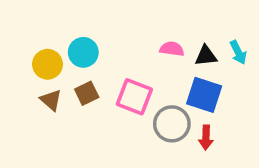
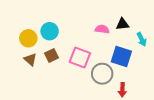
cyan arrow: (238, 52) -> (142, 39), moved
black triangle: (206, 56) -> (122, 24), moved
red arrow: (206, 138) -> (122, 90), moved

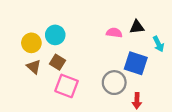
brown square: (52, 55) -> (57, 62), turned -32
pink square: (80, 58) -> (67, 86), moved

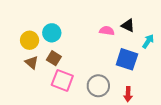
black triangle: (137, 27) -> (128, 25), turned 32
cyan arrow: (158, 44) -> (148, 41), turned -120
gray circle: (114, 83) -> (98, 86), moved

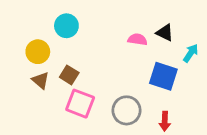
cyan circle: (52, 33) -> (66, 26), moved

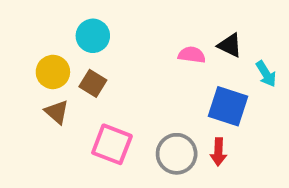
cyan arrow: (191, 53) -> (266, 74), turned 114
brown square: (69, 75) -> (93, 83), moved
red arrow: (165, 121) -> (218, 152), moved

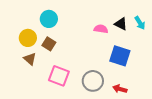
cyan arrow: (266, 74) -> (140, 23), moved
red arrow: (218, 152) -> (120, 89), moved, turned 104

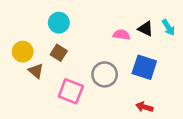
yellow circle: (28, 38) -> (23, 52), moved
gray circle: (93, 81) -> (105, 74), moved

